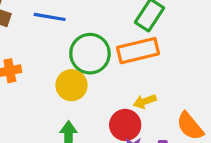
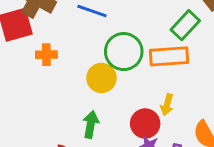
yellow arrow: (145, 101) -> (167, 105), turned -65

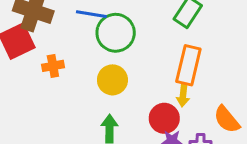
green circle: (124, 52) -> (116, 33), moved
orange rectangle: (169, 56) -> (188, 65), moved, turned -63

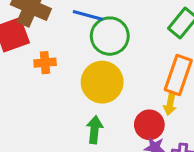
yellow circle: (112, 80) -> (102, 82), size x1.4

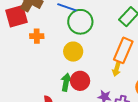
yellow circle: (102, 82) -> (73, 52), size x0.7
red circle: (149, 125) -> (80, 81), moved

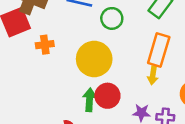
green circle: (80, 22) -> (112, 18), moved, size x0.7
yellow circle: (73, 52) -> (94, 59), size x1.4

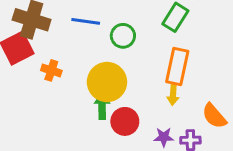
orange cross: (45, 45) -> (51, 70), turned 30
green arrow: (90, 100) -> (102, 106), moved

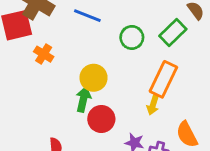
green circle: (123, 36) -> (132, 37), moved
yellow circle: (107, 82) -> (94, 78), size x0.7

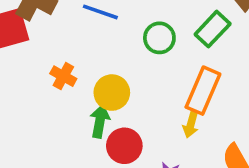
orange cross: (44, 54) -> (63, 76), moved

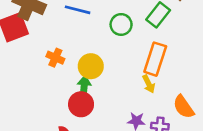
yellow arrow: (191, 125) -> (149, 84), turned -36
red circle: (124, 146) -> (81, 104), moved

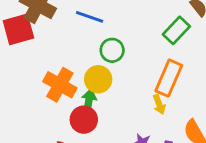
green circle: (121, 24) -> (112, 50), moved
orange cross: (55, 58) -> (60, 85), moved, size x1.6

